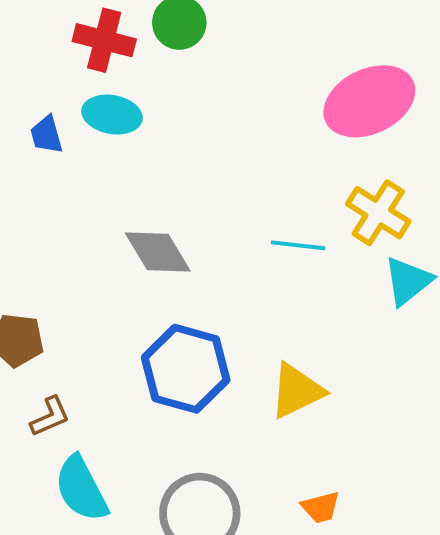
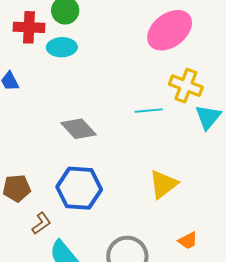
cyan ellipse: (112, 115) -> (62, 47), moved
blue hexagon: (186, 369) -> (79, 188), moved

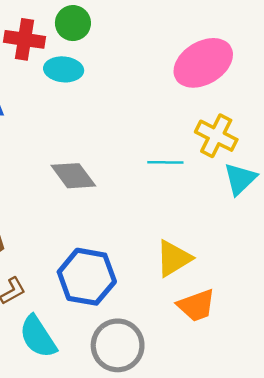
blue hexagon: (79, 188) -> (87, 277), moved
orange trapezoid: (188, 241) -> (196, 305), moved, size x1.5

